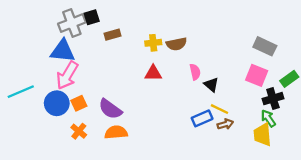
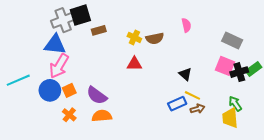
black square: (92, 17) -> (80, 15), size x1.5
yellow cross: (153, 43) -> (134, 37), turned 32
pink semicircle: (195, 72) -> (186, 25), moved
black cross: (273, 99) -> (239, 72), moved

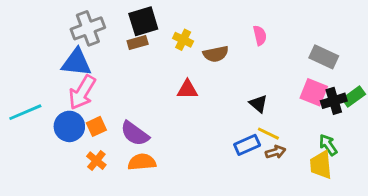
black square: (80, 15) -> (143, 21), moved
yellow cross: (134, 37) -> (183, 40), moved

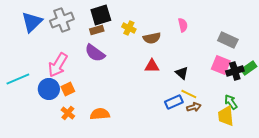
blue triangle: (76, 62) -> (32, 22), moved, turned -50
red triangle: (187, 89) -> (152, 66), moved
purple semicircle: (135, 134) -> (95, 53), moved

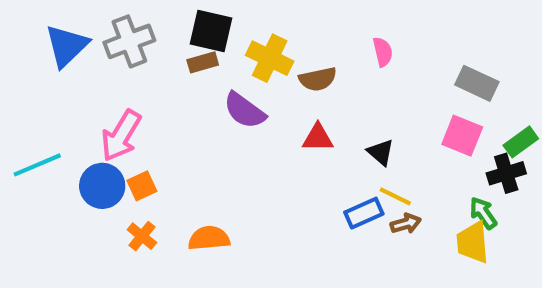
black square: (101, 15) -> (211, 31), turned 30
yellow cross: (129, 28) -> (270, 58), size x1.5
purple semicircle: (95, 53) -> (245, 111), moved
black cross: (235, 71) -> (506, 173), moved

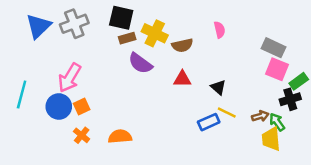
brown rectangle: (203, 62) -> (127, 38), moved
pink square: (462, 136) -> (277, 69), moved
cyan line: (37, 165) -> (22, 94), turned -52
brown arrow: (406, 224) -> (260, 116), moved

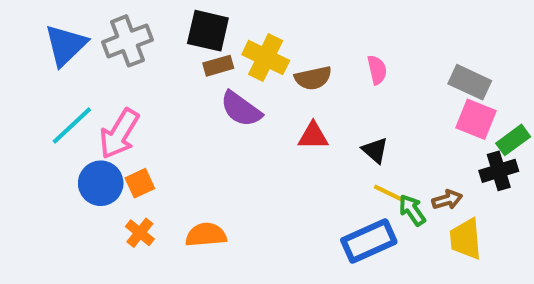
pink semicircle: (219, 30) -> (377, 70), moved
cyan line: (22, 94) -> (72, 126), moved, turned 32
blue rectangle: (209, 122) -> (369, 241), moved, size x1.4
green arrow: (277, 122) -> (412, 210), moved

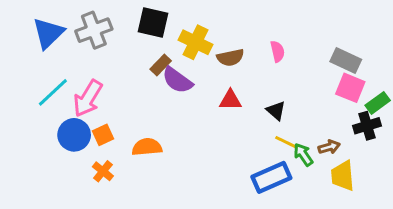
brown rectangle: (218, 66) -> (161, 65), moved, turned -30
orange semicircle: (206, 235) -> (147, 147), moved

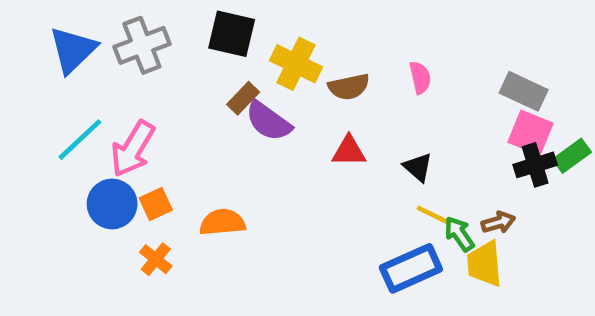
black cross: (367, 126) -> (535, 165), moved
yellow trapezoid: (343, 176) -> (485, 264), moved

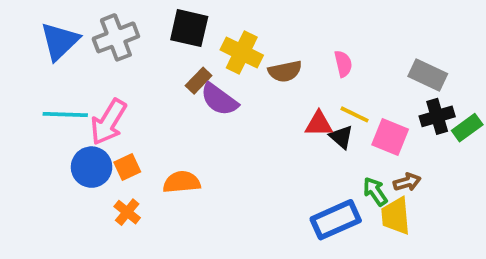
pink square: (531, 133) -> (390, 137), moved
cyan line: (80, 140) -> (65, 114), turned 45
red triangle: (349, 151) -> (319, 124), moved
black cross: (535, 165) -> (437, 116), moved
yellow line: (434, 215) -> (354, 114), moved

